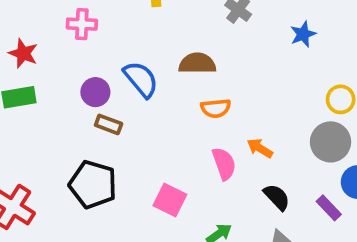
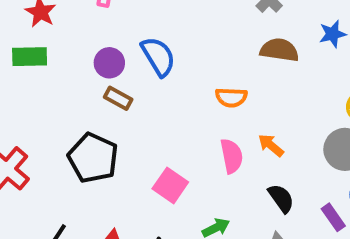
brown semicircle: (197, 63) -> (279, 50), moved

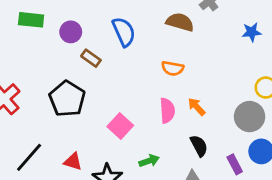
brown semicircle: (279, 50) -> (180, 22), moved
purple circle: (109, 63) -> (71, 32), moved

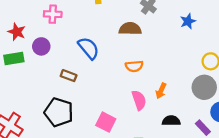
purple circle: (71, 32) -> (41, 46), moved
orange arrow: (197, 107) -> (161, 91), turned -98
black semicircle: (199, 146) -> (171, 121), turned -48

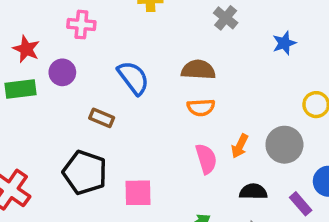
brown semicircle: (130, 29) -> (198, 70), moved
gray circle: (204, 87) -> (284, 145), moved
pink square: (106, 122) -> (138, 193), moved, turned -30

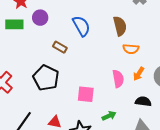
brown semicircle: (198, 70) -> (120, 26), turned 66
orange semicircle: (201, 107) -> (131, 49), moved
pink square: (138, 193) -> (86, 94), moved

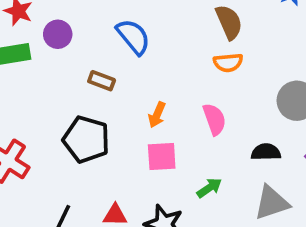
brown semicircle: (120, 26) -> (229, 22), moved
orange arrow: (139, 74) -> (157, 115), moved

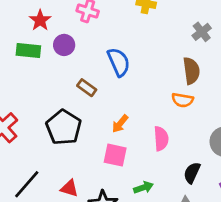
black semicircle: (266, 152) -> (192, 173), turned -80

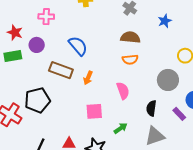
brown semicircle: (191, 71) -> (130, 37), turned -60
brown rectangle: (87, 88) -> (61, 70), size x1.6
orange arrow: (120, 124) -> (88, 78), moved
black pentagon: (64, 127) -> (37, 100), moved, turned -30

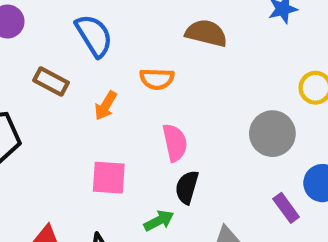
orange semicircle: (130, 60) -> (157, 79), moved
brown rectangle: (61, 70) -> (51, 81), size x0.7
black semicircle: (151, 108) -> (187, 187), moved

